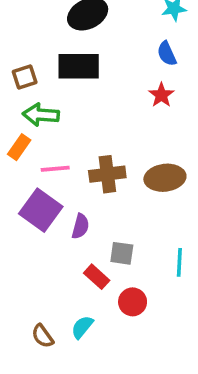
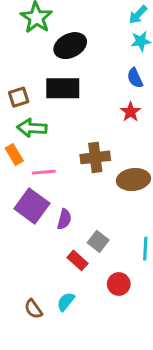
orange rectangle: (19, 147) -> (14, 154), turned -66
brown cross: (107, 174) -> (95, 157), moved
gray square: (122, 253) -> (98, 241), turned 30
red circle: (133, 302) -> (119, 284), moved

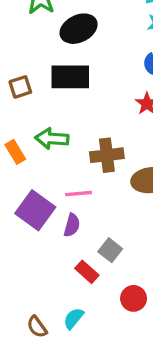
green arrow: (32, 128) -> (52, 139), moved
pink line: (44, 172) -> (79, 194), moved

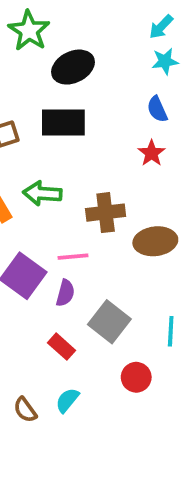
gray square: (110, 250) -> (109, 322), size x1.5
red rectangle: (87, 272) -> (62, 347), moved

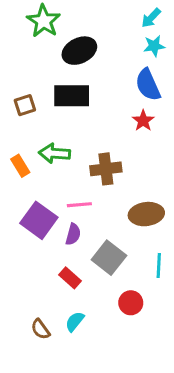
blue semicircle: (157, 109) -> (148, 85), size x1.5
brown ellipse: (155, 241) -> (146, 214), moved

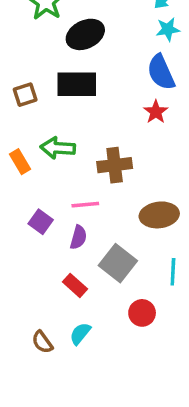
purple square: (39, 220) -> (41, 222), size x0.6

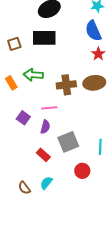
red star: (156, 112) -> (98, 54), moved
brown ellipse: (159, 215) -> (94, 83), moved
gray square: (118, 263) -> (68, 142), turned 30

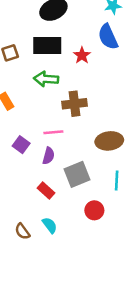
red star: (98, 54) -> (82, 55), moved
green arrow: (33, 75) -> (46, 79), moved
brown ellipse: (94, 83) -> (109, 141), moved
cyan semicircle: (46, 183) -> (50, 225), turned 104

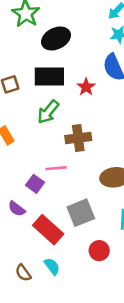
green arrow: (46, 79) -> (48, 112), turned -55
purple square: (21, 145) -> (35, 184), moved
purple semicircle: (48, 156) -> (17, 209), moved, turned 112
red rectangle: (46, 191) -> (48, 230), size x1.6

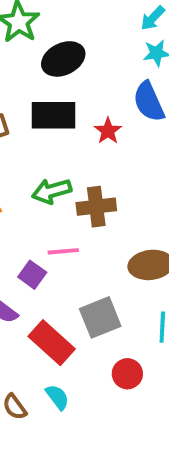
green arrow: (48, 112) -> (52, 191), moved, turned 35

